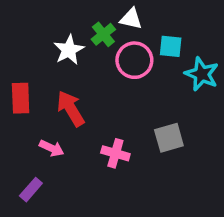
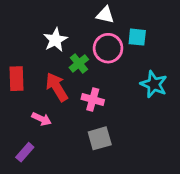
green cross: (103, 34) -> (79, 63), moved
cyan star: (202, 74) -> (154, 84), moved
gray square: (169, 138) -> (100, 138), moved
pink cross: (115, 153) -> (93, 99), moved

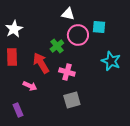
white triangle: (105, 15) -> (68, 14), moved
white star: (55, 40) -> (14, 29), moved
purple rectangle: (25, 152) -> (18, 110), turned -64

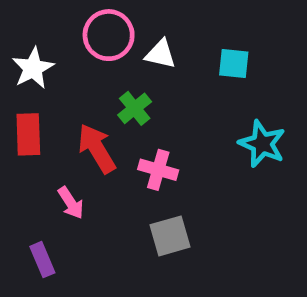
white triangle: (68, 14) -> (161, 54), moved
pink circle: (78, 35) -> (109, 35), moved
pink arrow: (30, 86) -> (71, 203), turned 32

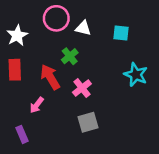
pink cross: (158, 170) -> (82, 88), turned 36
pink arrow: (71, 203) -> (37, 105), turned 70

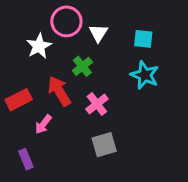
white triangle: (83, 28) -> (98, 33), turned 49
white star: (17, 35) -> (39, 46), moved
red rectangle: (15, 70) -> (19, 100), moved, turned 65
cyan star: (136, 75) -> (145, 75), moved

